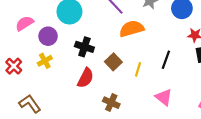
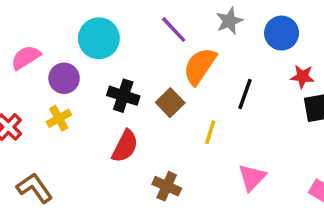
orange semicircle: (132, 29) -> (200, 66), turned -40
black line: (166, 60) -> (245, 94), moved
brown square: (113, 62) -> (170, 103), moved
pink triangle: (164, 97) -> (252, 177), turned 36

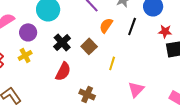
orange semicircle: (200, 66) -> (106, 25), size x0.7
black line: (245, 94) -> (132, 26), moved
black cross: (123, 96) -> (62, 42), turned 30

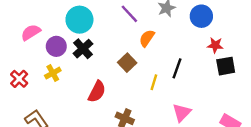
black line: (132, 26) -> (177, 68), moved
black cross: (62, 42) -> (83, 49), moved

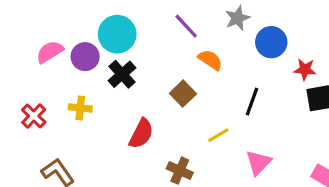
blue circle: (201, 16) -> (271, 42), moved
orange semicircle: (147, 38) -> (210, 60), turned 90
purple circle: (56, 46) -> (85, 57), moved
yellow cross: (53, 73) -> (80, 108), turned 35
yellow line: (154, 82) -> (218, 135), moved, turned 42

